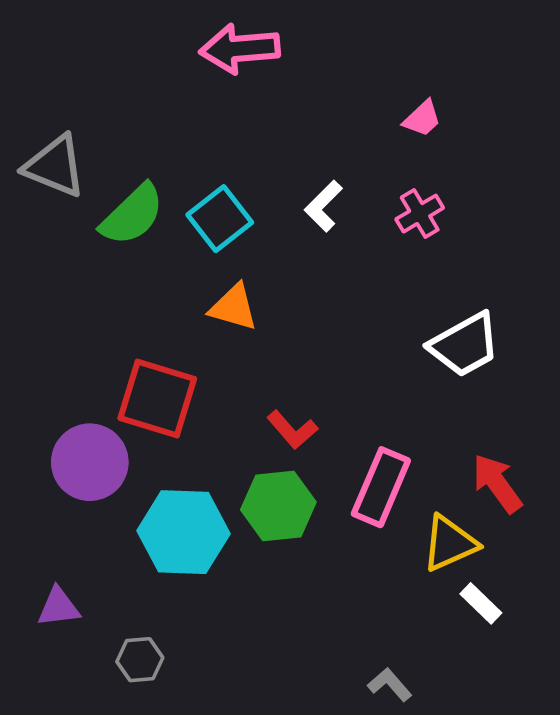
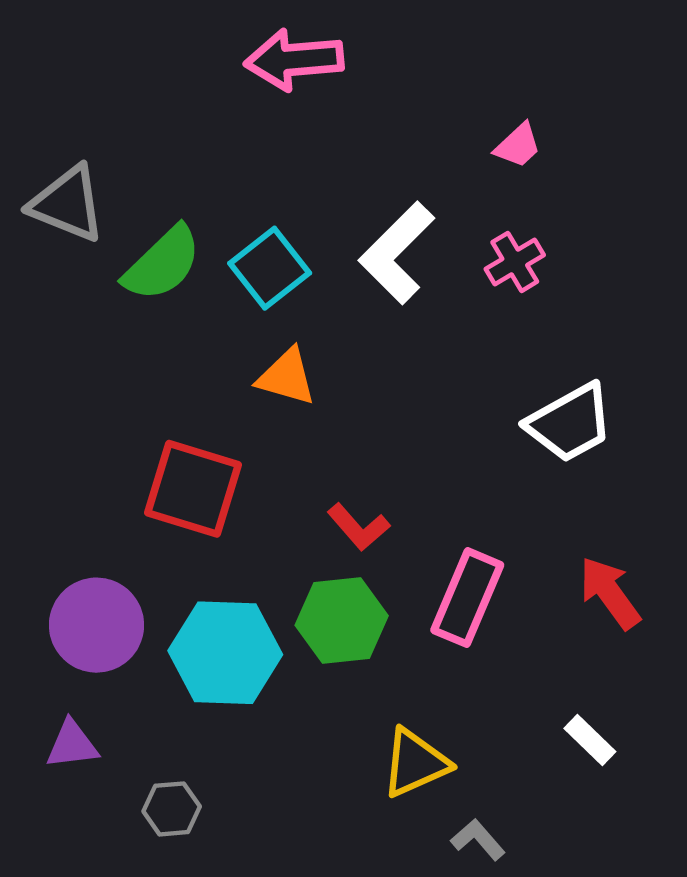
white L-shape: (323, 206) -> (397, 253), size x1.6
purple circle: (90, 462) -> (96, 625), moved
yellow triangle: (450, 543) -> (415, 763), moved

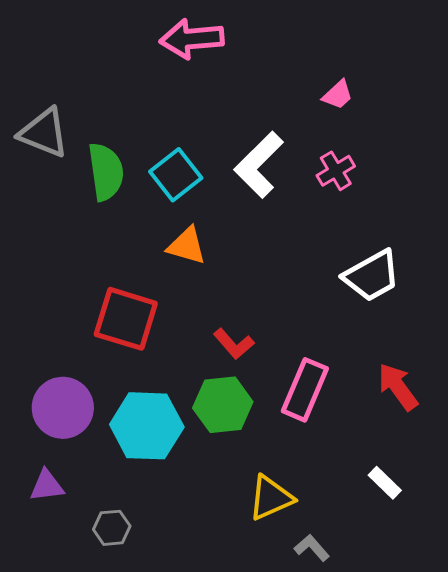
green semicircle: (162, 264) -> (106, 172), turned -54

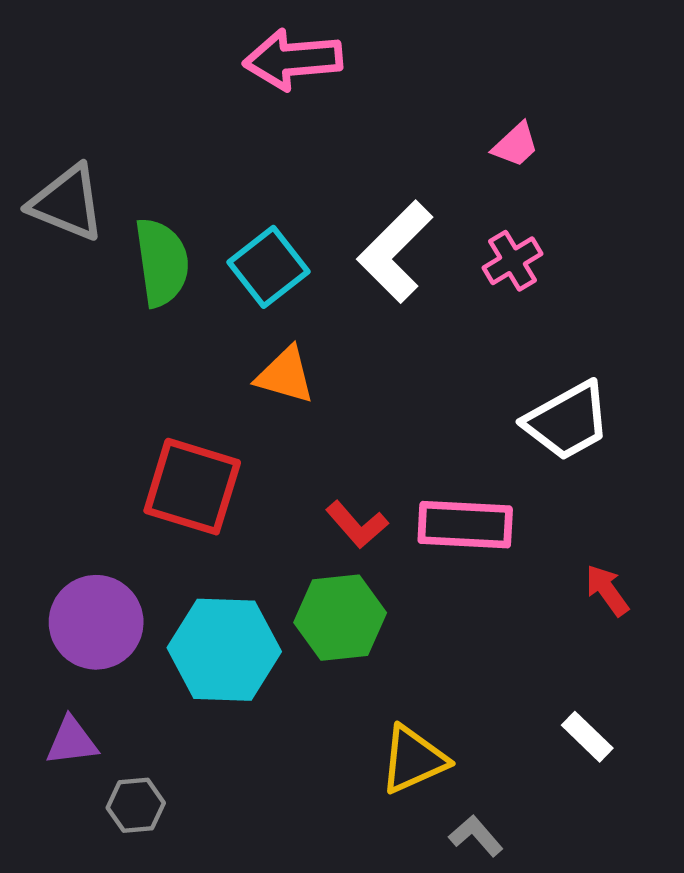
red arrow: (398, 387) -> (607, 590), size x0.7
pink rectangle: (305, 390) -> (465, 525), moved, turned 70
gray hexagon: (112, 528) -> (136, 805), moved

